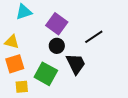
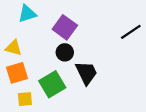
black line: (94, 37) -> (131, 32), moved
green square: (46, 74) -> (52, 84), turned 30

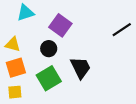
black circle: (65, 52) -> (49, 49), moved
yellow square: (25, 99) -> (15, 92), moved

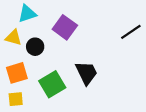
yellow triangle: (13, 44) -> (13, 38), moved
black circle: (49, 49) -> (35, 47), moved

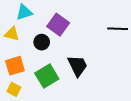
black line: (131, 32) -> (118, 29), turned 36
black circle: (35, 47) -> (42, 42), moved
yellow square: (16, 99) -> (14, 89), turned 32

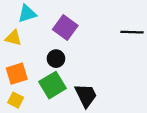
black circle: (42, 42) -> (56, 59), moved
black trapezoid: (78, 66) -> (86, 95), moved

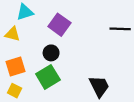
black trapezoid: (86, 95) -> (99, 86), moved

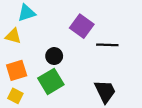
purple square: (59, 25) -> (82, 26), moved
black line: (120, 29) -> (107, 45), moved

